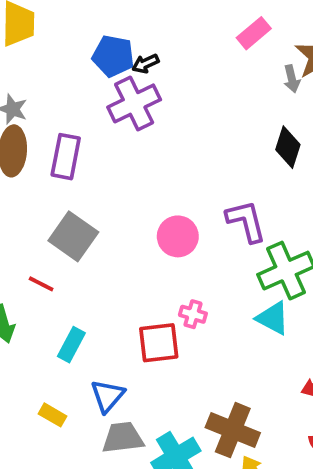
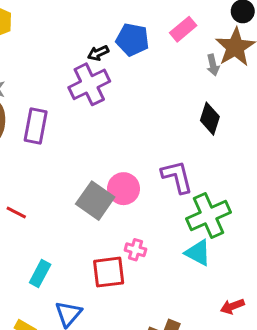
blue pentagon: (113, 56) -> (132, 40), moved
gray square: (73, 236) -> (95, 201), moved
red line: (41, 284) -> (16, 212), moved

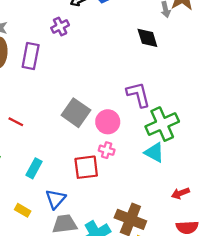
purple cross: (89, 84) -> (60, 27), moved, size x0.6
black diamond: (210, 119) -> (147, 38), moved, turned -35
pink circle: (124, 189) -> (108, 122), moved

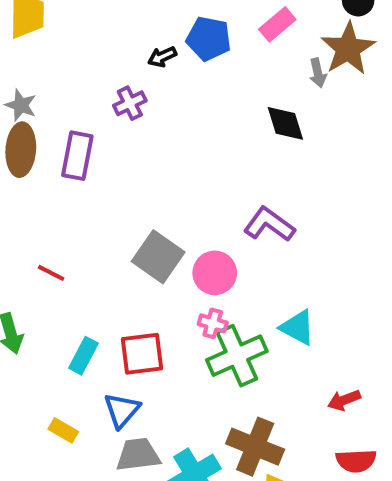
purple L-shape: (138, 95) -> (269, 224), turned -40
green cross: (162, 124) -> (237, 356), moved
red square: (86, 167) -> (142, 354), moved

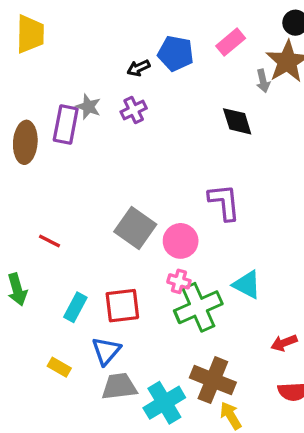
purple cross: (130, 103) -> (134, 110), moved
gray star: (21, 105) -> (88, 107), moved
purple rectangle: (77, 156) -> (66, 125), moved
purple L-shape: (269, 224) -> (224, 202), turned 48

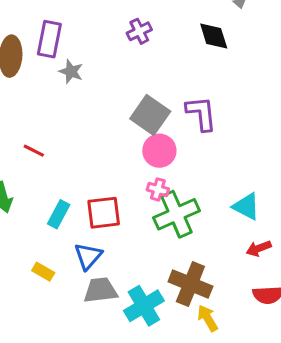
gray star: (88, 107) -> (71, 72), moved
purple cross: (134, 110) -> (139, 31), moved
gray square: (135, 228) -> (150, 115), moved
cyan triangle: (247, 285) -> (246, 206), moved

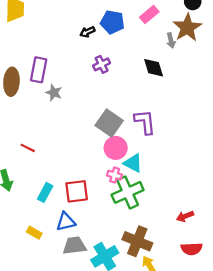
cyan triangle: (246, 206) -> (133, 163), moved
blue triangle: (88, 256) -> (66, 222), turned 36

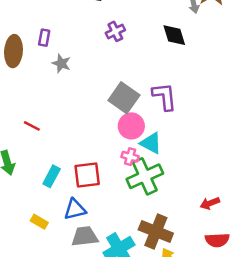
purple rectangle: (39, 70) -> (44, 38), size x0.6

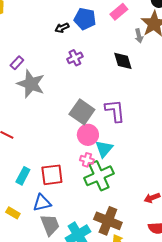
purple rectangle: (44, 38) -> (17, 63), turned 32
gray star: (61, 63) -> (31, 84), size x1.8
cyan triangle: (151, 143) -> (104, 149), turned 42
gray trapezoid: (85, 236) -> (50, 225), turned 75

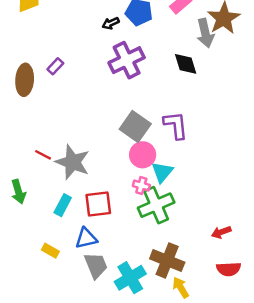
gray arrow: (139, 36) -> (205, 33), size x1.6
purple cross: (75, 58) -> (127, 60), size x1.8
gray star: (31, 84) -> (73, 162), moved

